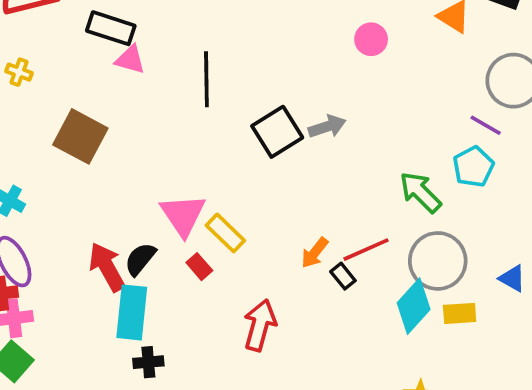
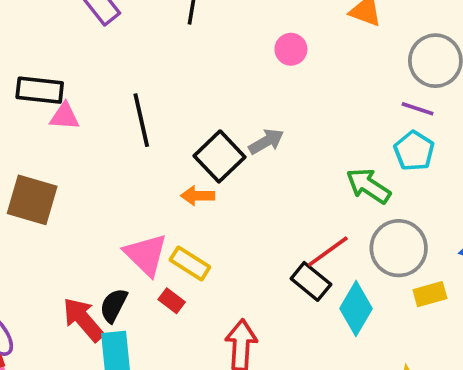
orange arrow: (315, 253) -> (198, 196), moved, turned 64
black rectangle: (343, 276) -> (311, 281), size x1.5
cyan diamond: (414, 306) -> (356, 308), moved

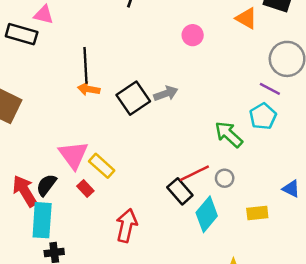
pink triangle: (65, 116) -> (44, 15), moved
orange arrow: (198, 196) -> (89, 89), moved
gray circle: (399, 248) -> (225, 178), moved, size x0.5

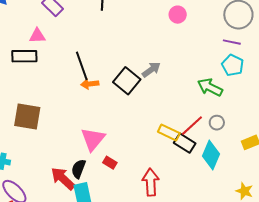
pink circle: (193, 35) -> (178, 15), moved
pink triangle: (73, 155) -> (93, 139), turned 32
yellow rectangle: (102, 166) -> (169, 133), moved

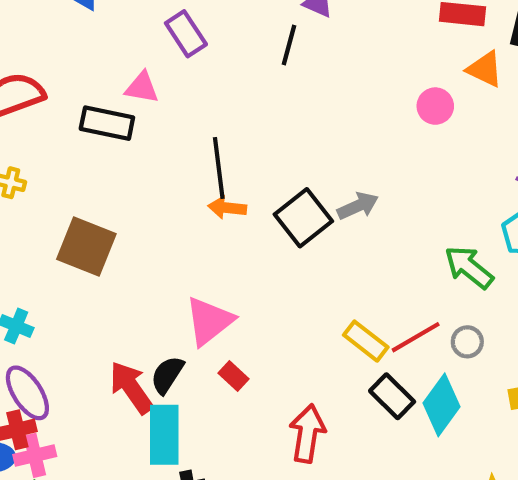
black rectangle: (185, 143) -> (392, 396), moved

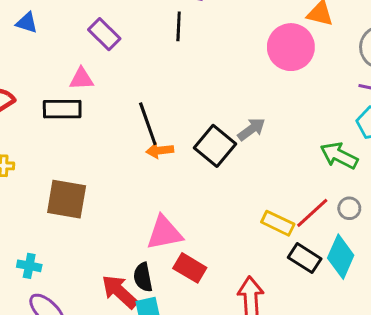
pink circle: (435, 106) -> (291, 47), size x1.8
pink triangle: (209, 321) -> (164, 233), turned 39
black semicircle: (167, 375) -> (143, 277), turned -32
red rectangle: (233, 376) -> (190, 268), size x1.5

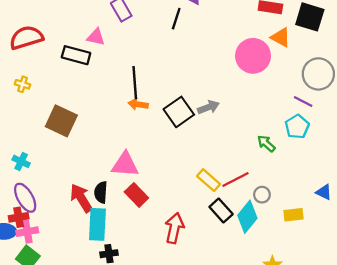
green arrow: (339, 156) -> (266, 144), size x0.7
gray circle: (349, 208) -> (262, 195), moved

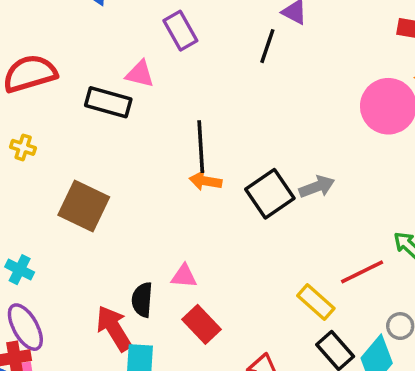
pink triangle: (125, 165) -> (184, 276), size x0.6
red line: (236, 180) -> (362, 272), moved
black semicircle: (101, 192) -> (142, 300), moved

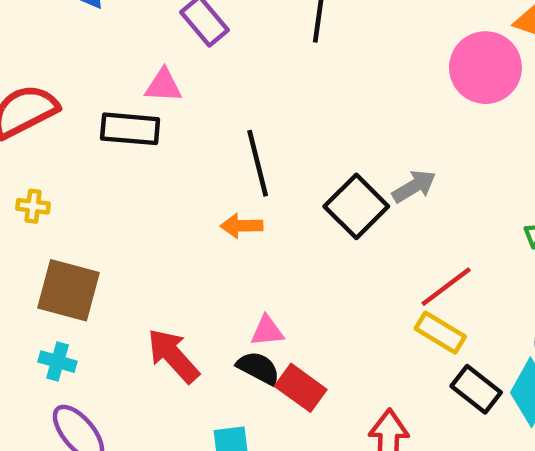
orange arrow: (206, 181) -> (242, 226), moved
brown square: (84, 206) -> (68, 290), moved
red line: (362, 272) -> (446, 287), moved
black semicircle: (142, 300) -> (258, 368), moved, turned 124
red arrow: (114, 328) -> (173, 356), moved

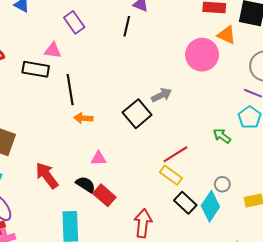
black line: (258, 163) -> (70, 90), moved
gray arrow: (414, 186) -> (162, 95), moved
pink triangle: (267, 331) -> (99, 158), moved

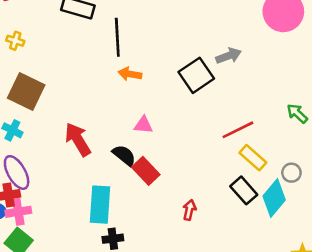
yellow rectangle: (171, 175) -> (253, 158), moved
red arrow: (143, 223) -> (189, 210), size x0.6

